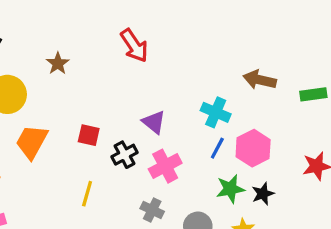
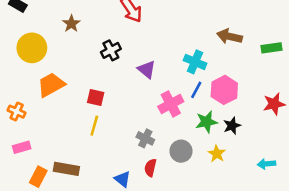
red square: (89, 135) -> (96, 98), moved
orange trapezoid: (32, 142) -> (51, 85), turned 32
black cross: (125, 155) -> (111, 50), moved
pink cross: (165, 166) -> (171, 104), moved

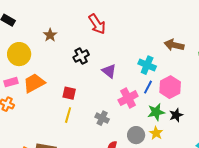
gray cross: (145, 138) -> (102, 118), moved
pink rectangle: (22, 147) -> (11, 82), moved
yellow star: (217, 154) -> (156, 133), moved

